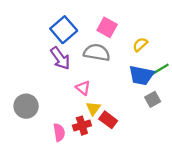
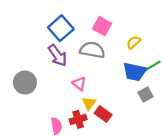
gray circle: (26, 106) -> (25, 83), moved

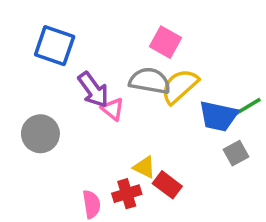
blue square: (61, 28) -> (55, 46), moved, turned -30
yellow semicircle: (134, 42) -> (180, 86), moved, size x1.6
pink triangle: (79, 84) -> (113, 109), moved
yellow triangle: (89, 103) -> (144, 167), turned -40

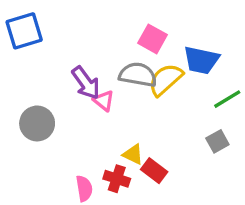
blue square: (55, 46) -> (24, 31), moved, turned -36
blue trapezoid: (218, 116) -> (201, 60), moved
red cross: (127, 194) -> (117, 179), turned 35

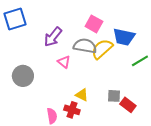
purple arrow: (86, 83) -> (53, 37), moved, turned 75
gray square: (217, 141) -> (114, 96), moved, turned 32
red rectangle: (154, 171) -> (128, 105), moved

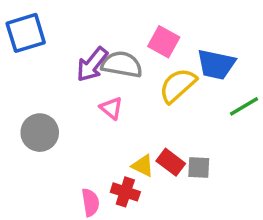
gray semicircle: (85, 46) -> (122, 64), moved
red rectangle: (128, 105) -> (171, 162), moved

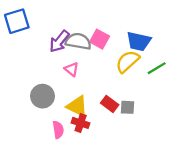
pink square: (164, 42) -> (100, 39), moved
yellow semicircle: (178, 85) -> (128, 61), moved
gray circle: (40, 133) -> (43, 96), moved
yellow triangle: (143, 166) -> (77, 106), moved, size x1.5

